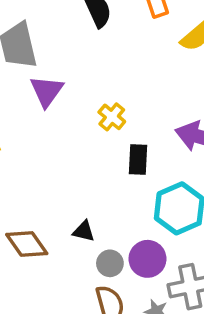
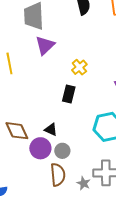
black rectangle: (138, 159) -> (69, 94), moved
purple circle: (147, 259) -> (40, 148), moved

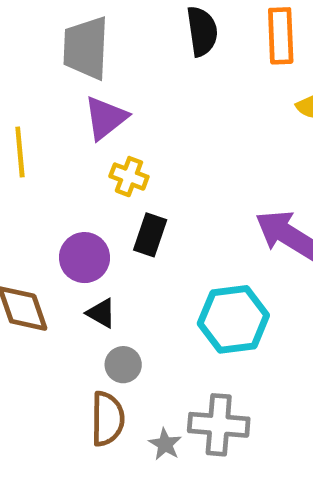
yellow cross: (79, 67) -> (129, 177), moved, turned -35
purple circle: (40, 148) -> (84, 258), moved

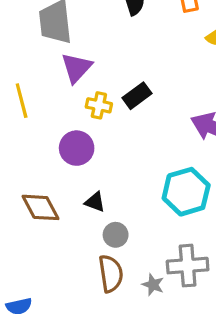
black rectangle: (150, 235) -> (137, 96), moved, turned 44
purple circle: (84, 258) -> (77, 148), moved

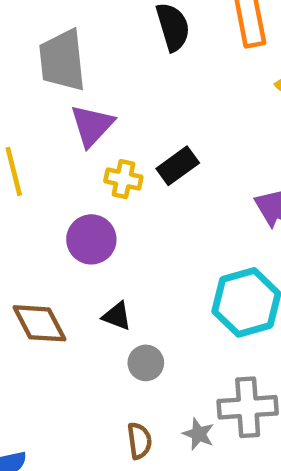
brown semicircle: (111, 274) -> (139, 441), moved, size x0.7

